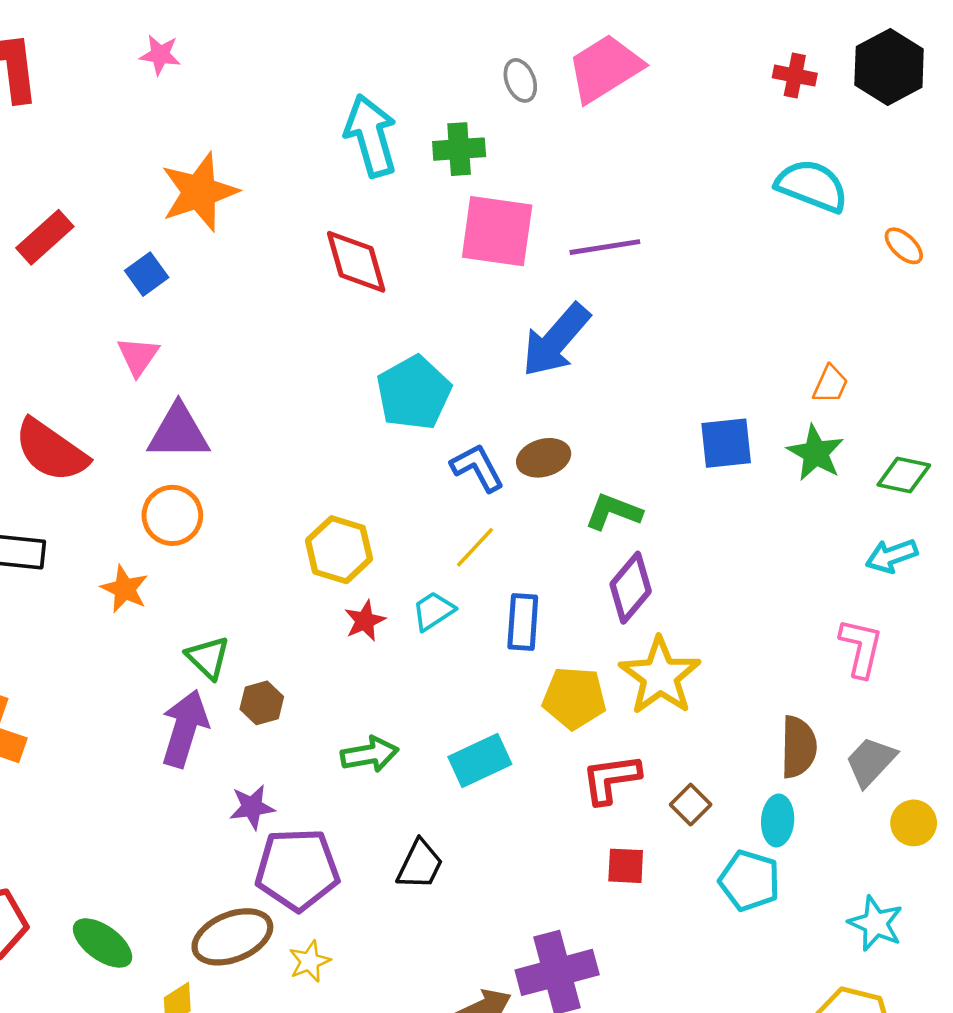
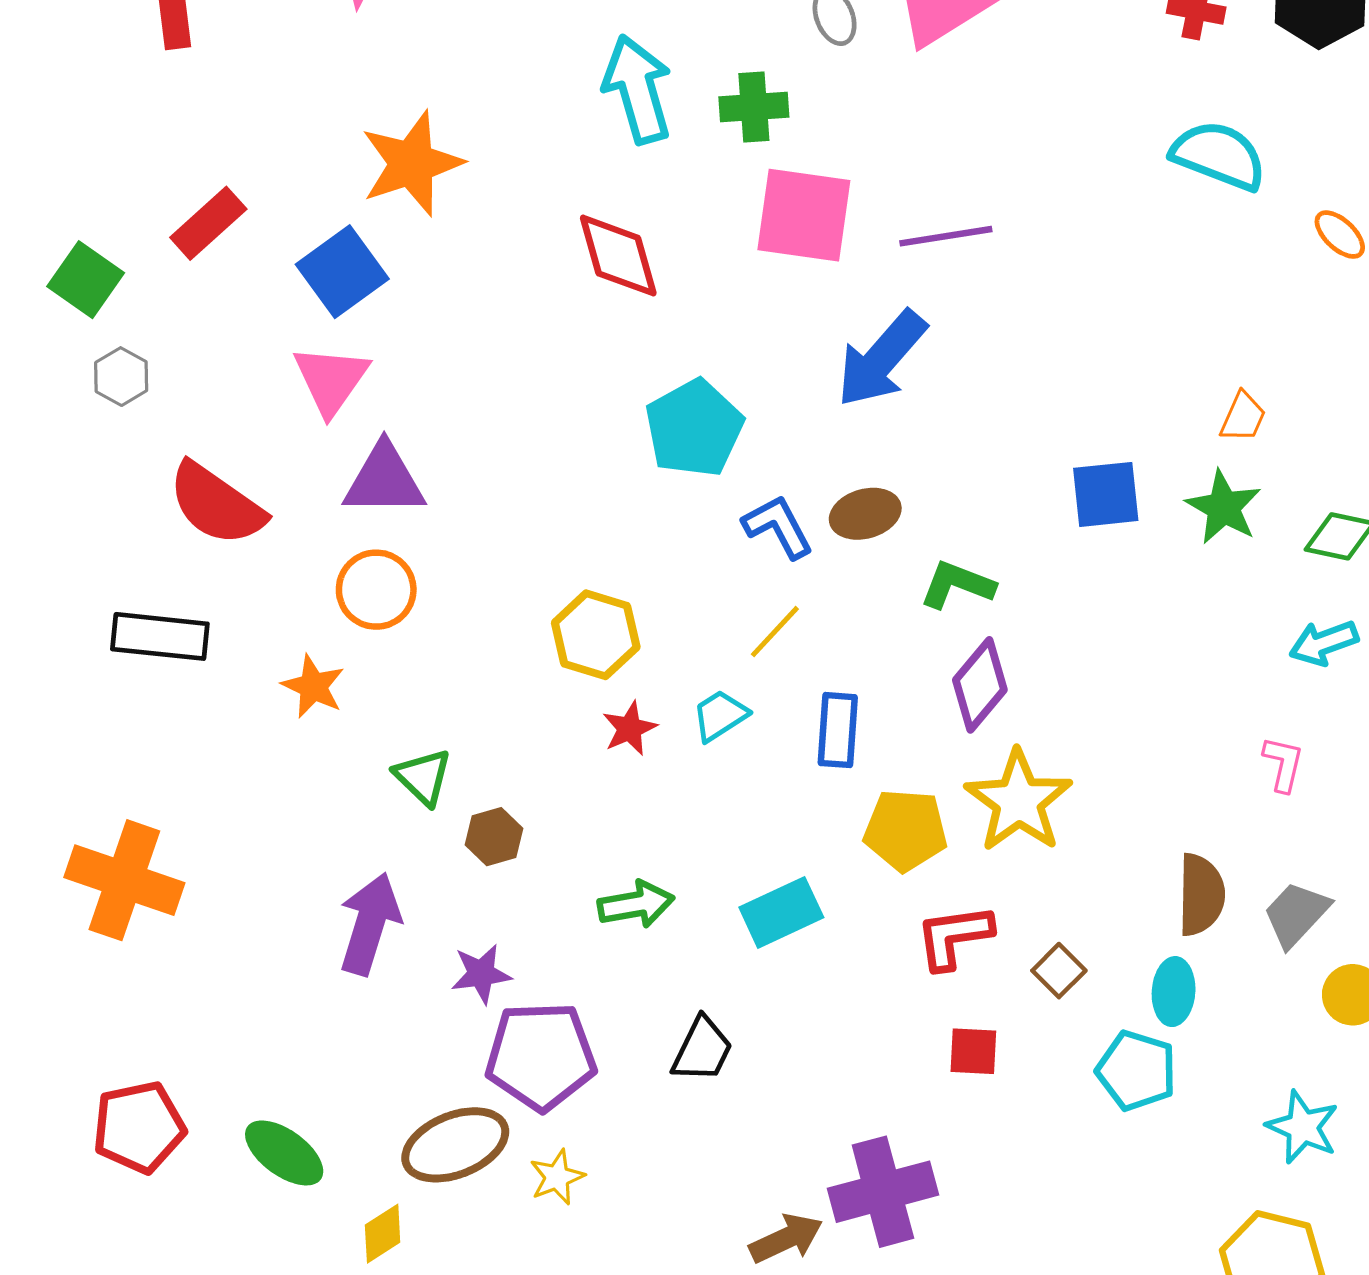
blue square: (147, 274) -> (342, 272), size x1.6
pink triangle: (138, 356) -> (331, 380), size x1.4
pink L-shape: (861, 648) -> (1283, 764), size x0.7
purple arrow: (185, 729) -> (370, 924), moved

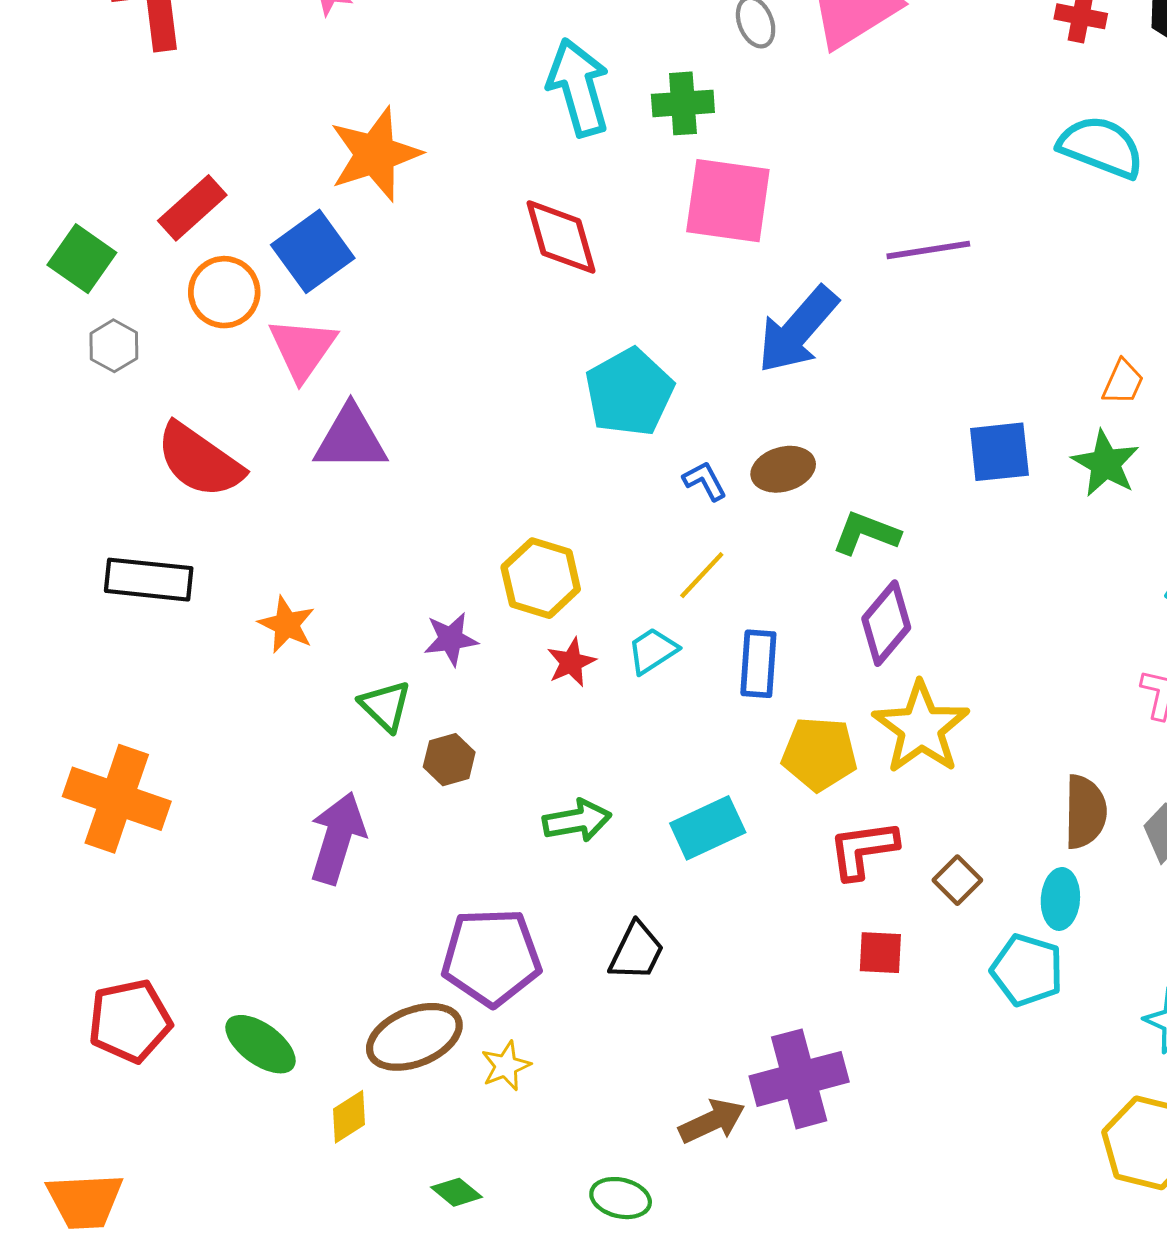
purple line: (946, 236) -> (928, 250), moved
blue L-shape: (778, 527) -> (705, 481), size x0.7
orange circle: (376, 590) -> (224, 292), moved
purple star: (481, 974) -> (451, 639), moved

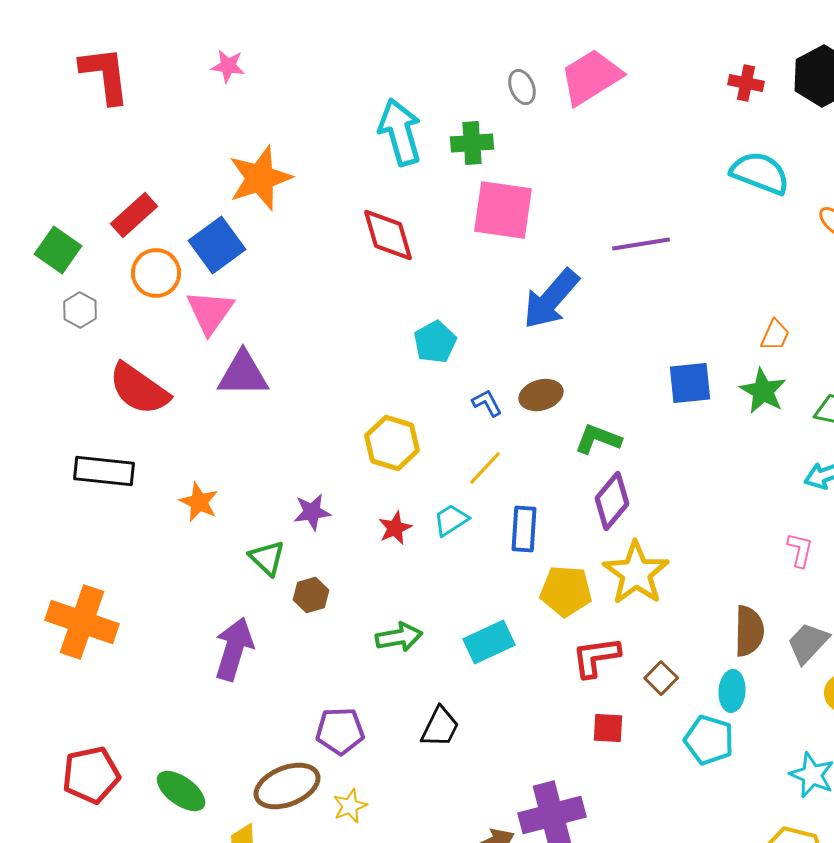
cyan pentagon: (629, 392) -> (435, 342), size x0.7
yellow hexagon: (541, 578) -> (392, 443), moved
purple pentagon: (491, 957) -> (340, 731), size x0.7

